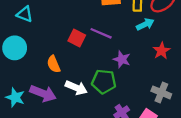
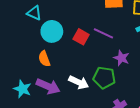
cyan circle: (15, 48) -> (52, 31), moved
orange semicircle: (54, 64) -> (44, 59), moved

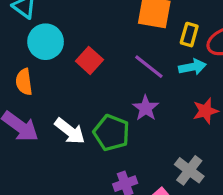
purple line: (103, 33) -> (149, 67), moved

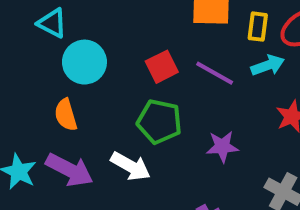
red square: (89, 60) -> (162, 67), moved, turned 30
purple star: (146, 108) -> (222, 146), moved, turned -30
green pentagon: (111, 133) -> (159, 122), moved

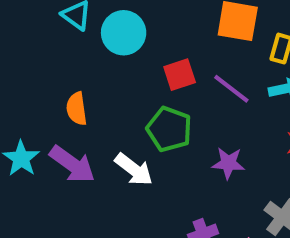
cyan circle: (84, 62) -> (124, 33), moved

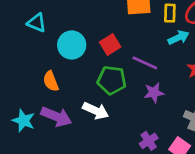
cyan circle: (124, 33) -> (72, 45), moved
purple line: (231, 89) -> (145, 63), moved

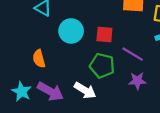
red square: (110, 44) -> (104, 35), turned 30
orange semicircle: (51, 81) -> (39, 59), moved

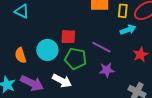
cyan circle: (71, 31) -> (47, 50), moved
red square: (104, 35) -> (68, 37), moved

